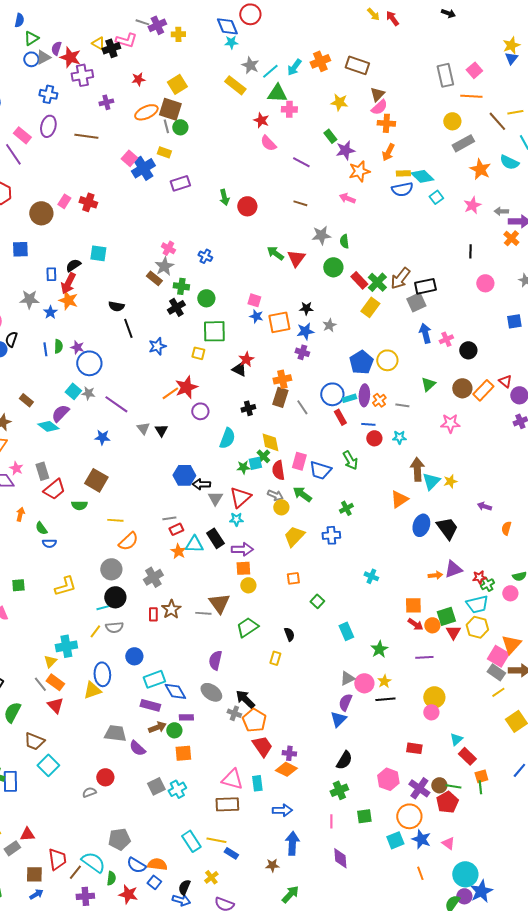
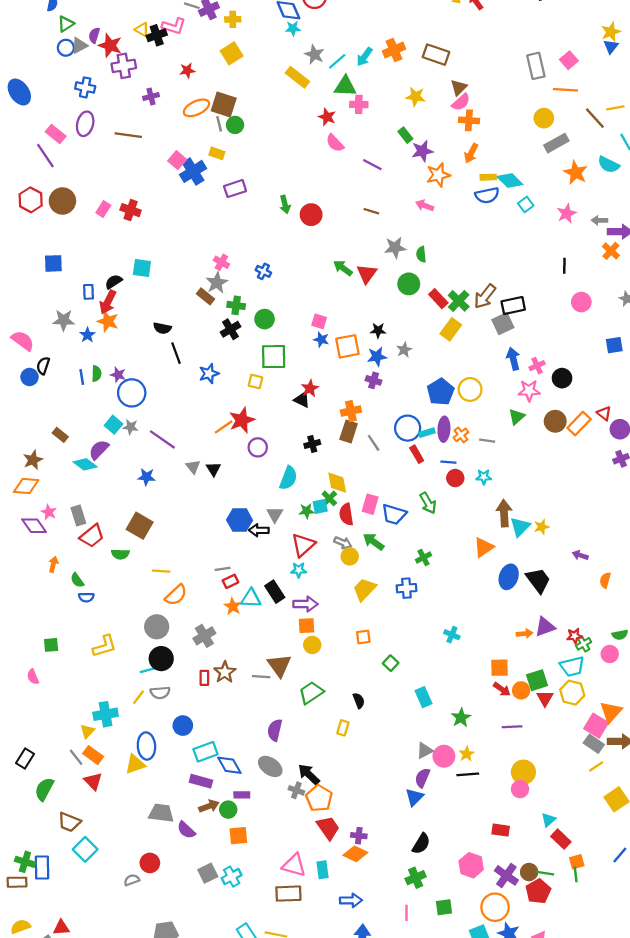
yellow square: (177, 84) -> (232, 53), moved
brown circle: (41, 213) -> (62, 201), moved
pink star: (450, 423) -> (529, 391), moved
gray triangle: (215, 498) -> (275, 514), moved

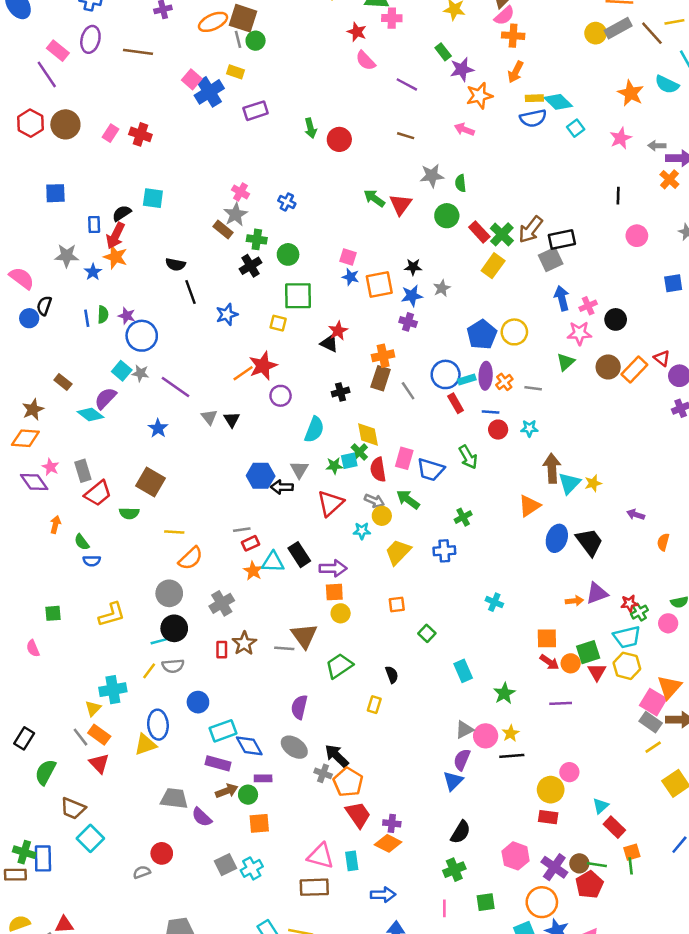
gray rectangle: (556, 143) -> (618, 28), moved
blue star: (146, 477) -> (158, 428), turned 30
cyan star: (299, 570) -> (362, 531), moved
yellow circle: (523, 772) -> (551, 790), moved

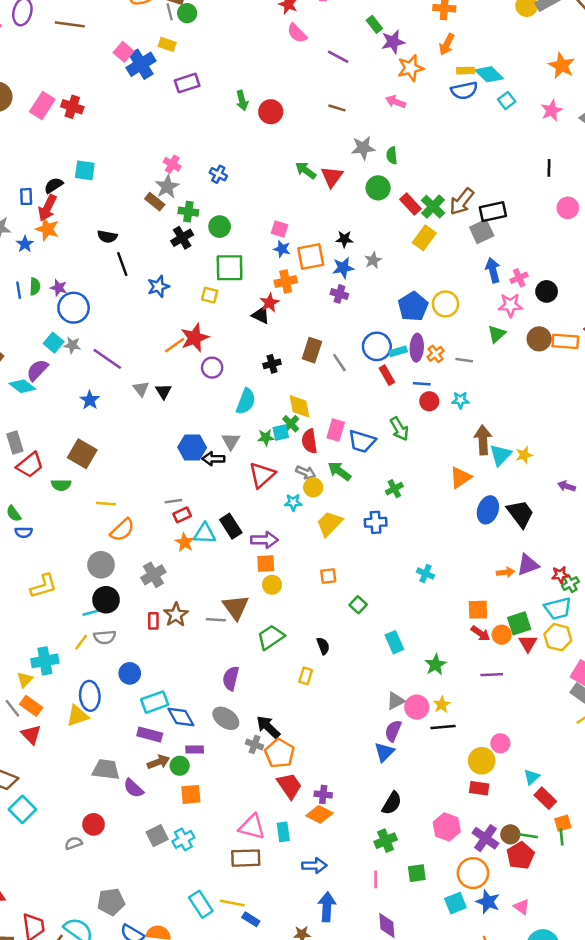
pink rectangle: (110, 133) -> (42, 105), size x1.5
orange cross: (383, 356) -> (286, 281), moved
orange rectangle: (634, 369) -> (565, 341), turned 50

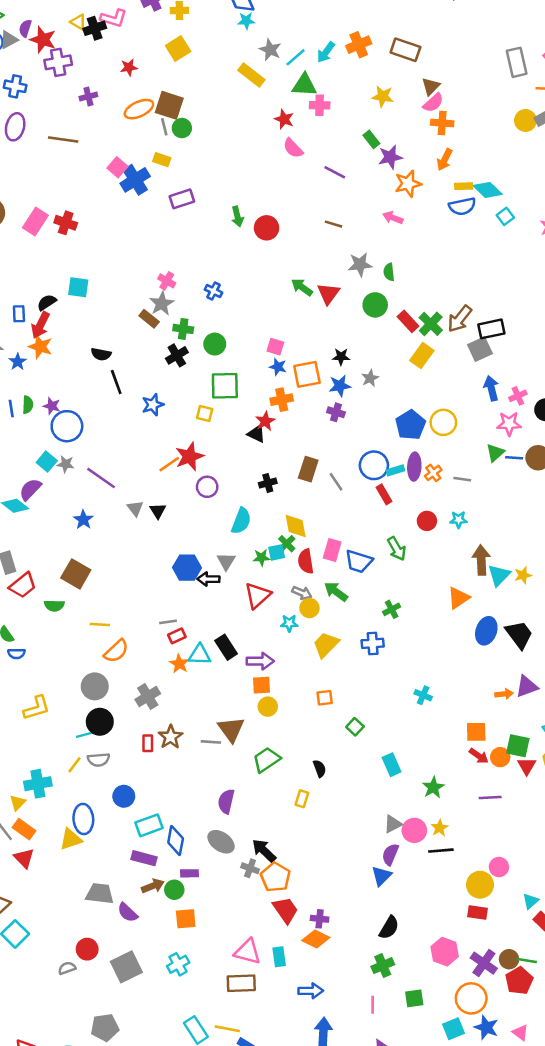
blue line: (422, 384) -> (514, 458), moved
green square: (519, 623) -> (518, 746), turned 30
blue diamond: (181, 717) -> (176, 840), turned 40
gray square: (157, 836) -> (126, 967), moved, size x1.4

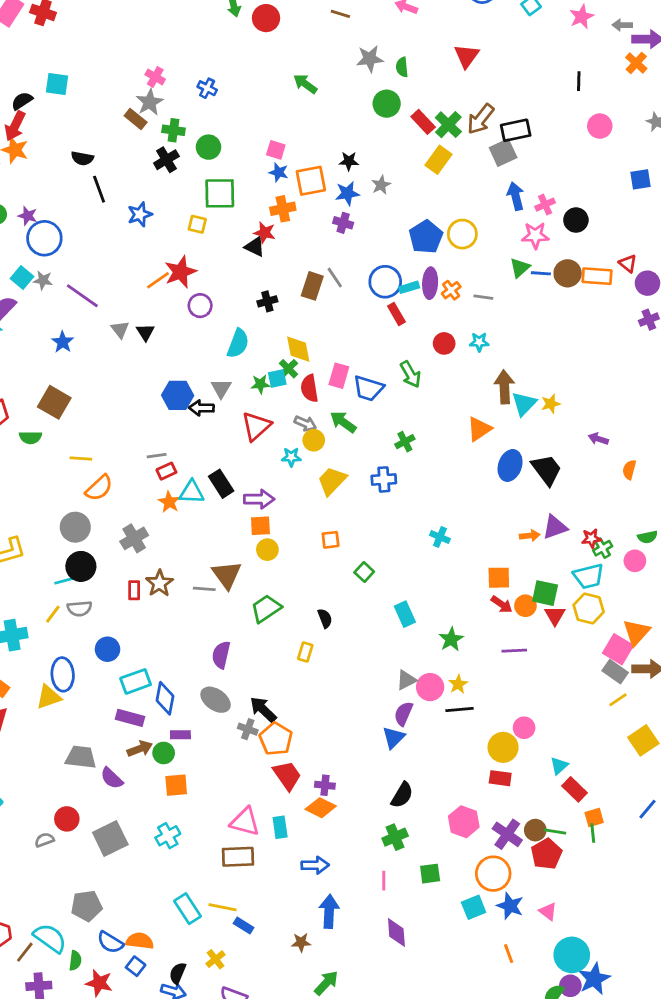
red triangle: (328, 294) -> (467, 56), moved
red star: (265, 421) -> (265, 233), turned -30
gray line: (336, 482) -> (335, 278), moved

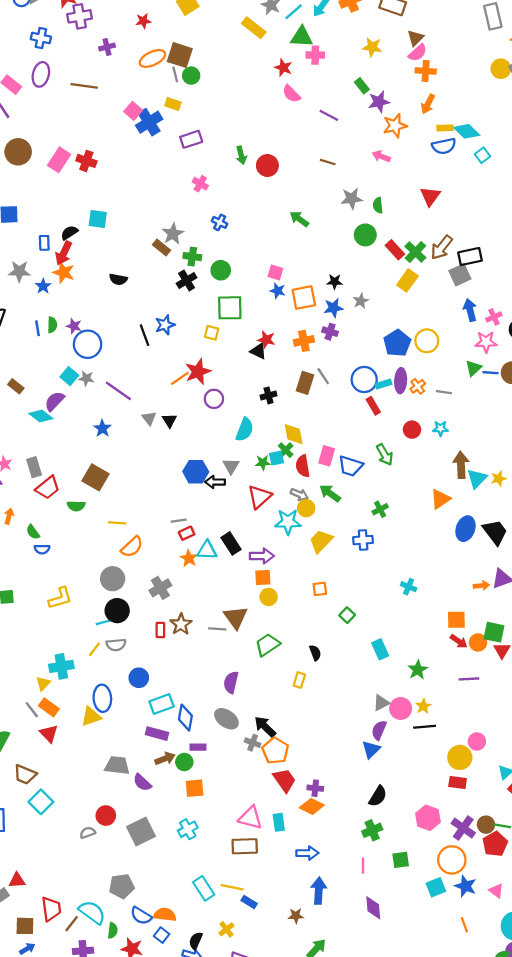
pink cross: (155, 77) -> (200, 184), moved
black line: (99, 189) -> (144, 335), moved
orange cross: (283, 209) -> (304, 341), moved
cyan star: (291, 457) -> (288, 522), size x1.6

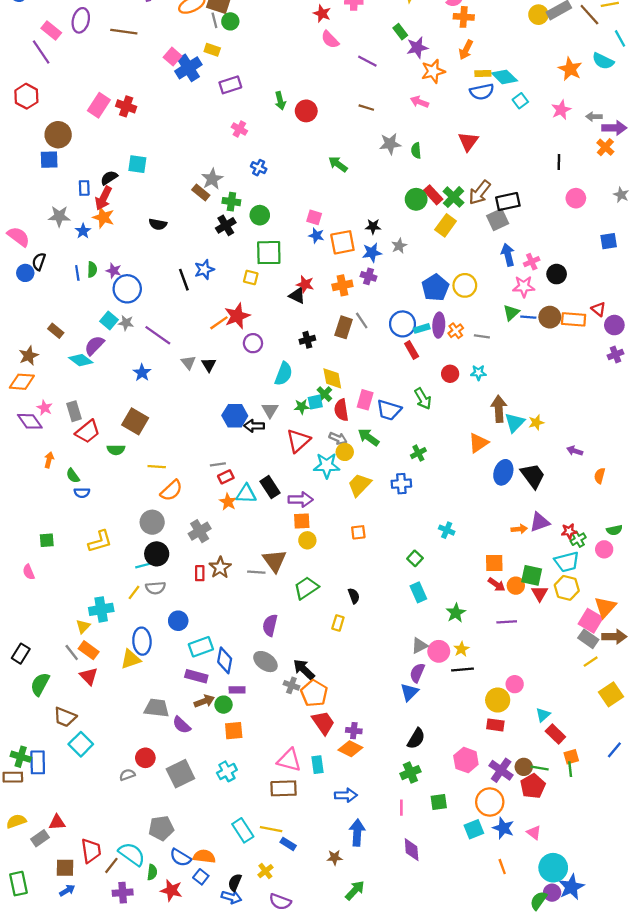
brown circle: (18, 152) -> (58, 135), moved
green circle: (365, 235) -> (416, 199), moved
green square: (347, 615) -> (415, 558), moved

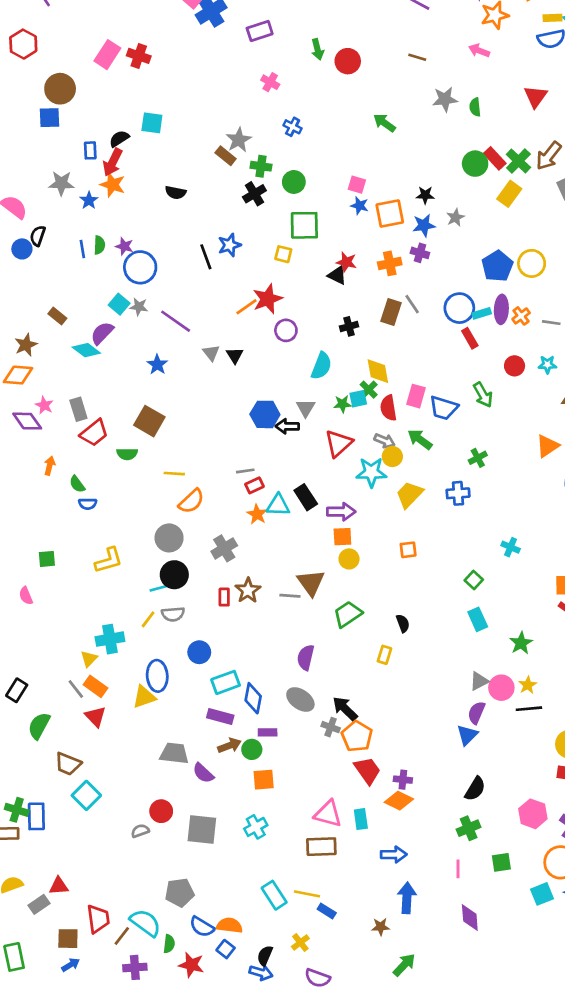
gray square: (180, 774) -> (202, 830), turned 32

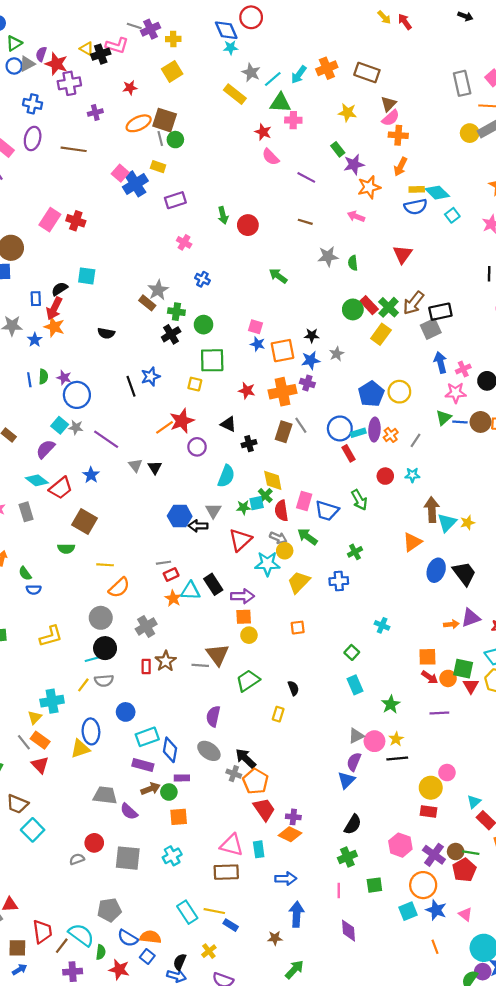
orange cross: (390, 263) -> (282, 392), size x1.4
black triangle: (337, 275) -> (228, 424), moved
gray line: (551, 323) -> (416, 440), turned -64
cyan diamond: (86, 350) -> (37, 480), moved
red trapezoid: (94, 433) -> (61, 488), moved

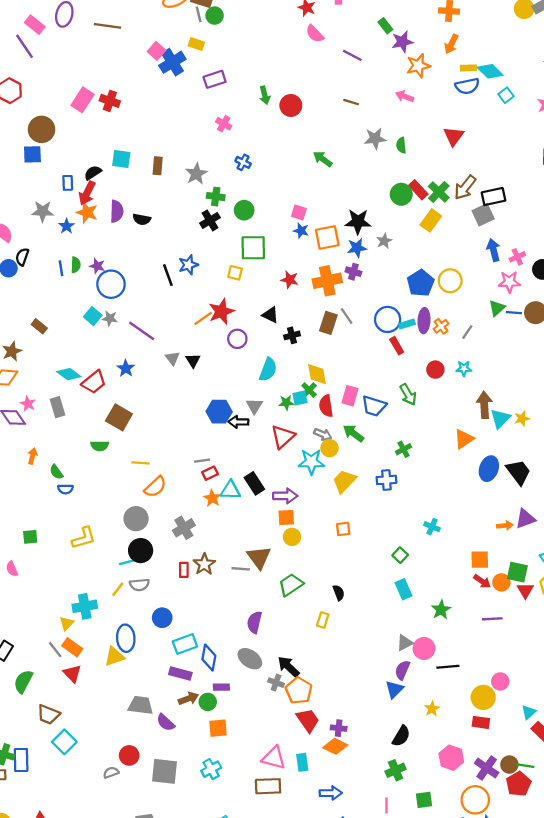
brown rectangle: (147, 303) -> (158, 166), moved, turned 56
black star: (312, 335) -> (358, 222), size x1.6
purple semicircle: (46, 449) -> (117, 211), moved, turned 138
yellow star: (396, 739) -> (432, 709), moved

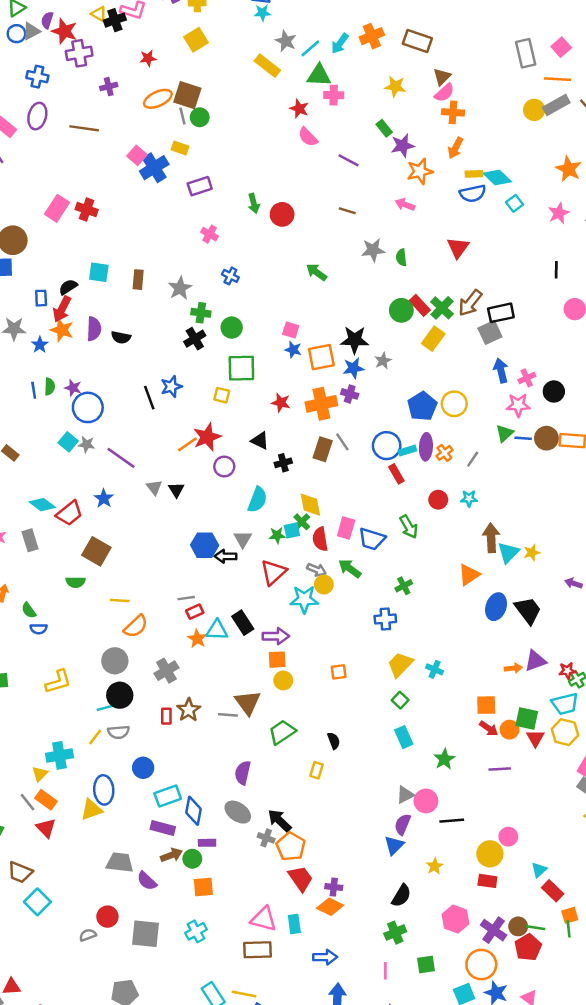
yellow trapezoid: (344, 481) -> (400, 664), moved

